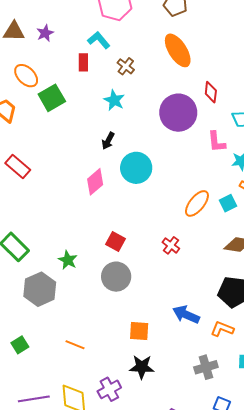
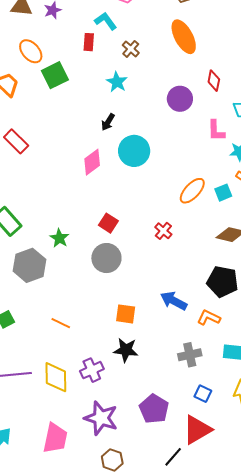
purple circle: (178, 113) -> (180, 99), size x0.7

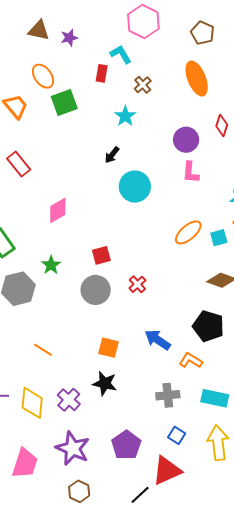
pink L-shape: (216, 131) -> (191, 172), moved
pink diamond: (92, 162) -> (58, 210), moved
red square: (108, 223) -> (101, 255), turned 36
red cross: (163, 231) -> (137, 284), moved
purple cross: (92, 370) -> (69, 400), turned -30

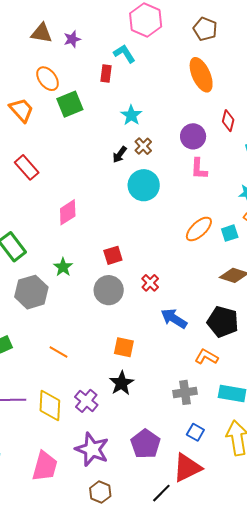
brown cross: (143, 85) -> (143, 146), moved
blue arrow: (158, 340) -> (174, 319), moved
black star: (105, 383) -> (121, 383), turned 30

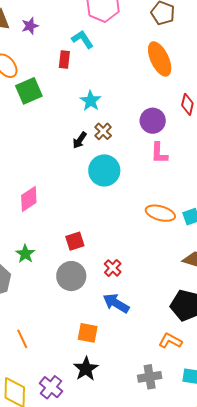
orange ellipse: (199, 229) -> (160, 213), turned 60
blue arrow: (174, 319) -> (116, 303), moved
orange line: (58, 352) -> (22, 339), turned 36

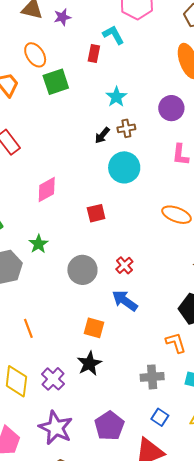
purple circle: (153, 121) -> (171, 108), moved
brown cross: (103, 131) -> (126, 128), turned 30
red square: (75, 241) -> (96, 213), moved
orange L-shape: (170, 341) -> (176, 343), turned 40

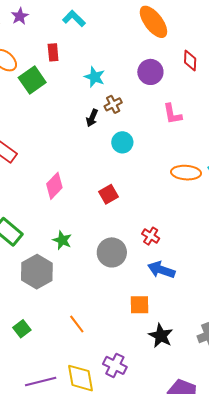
red rectangle: (94, 54) -> (53, 52), moved
cyan circle: (124, 167) -> (122, 142), size x0.7
black star: (89, 364) -> (161, 336), moved

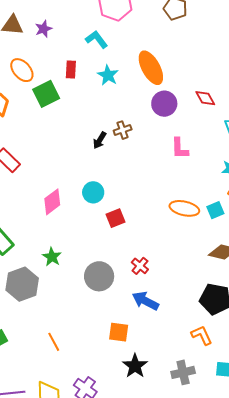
orange ellipse: (153, 22) -> (151, 68), moved
red diamond: (190, 60) -> (205, 98), turned -40
cyan star: (95, 77) -> (108, 75), moved
cyan circle: (122, 142) -> (93, 192), moved
red square: (108, 194) -> (115, 218), moved

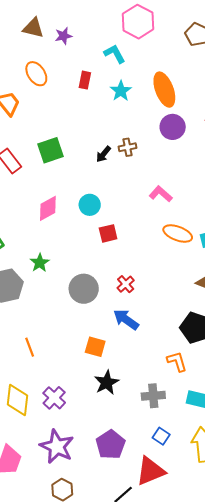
green square: (46, 94) -> (50, 150), moved
pink L-shape: (180, 148) -> (161, 194), moved, turned 125

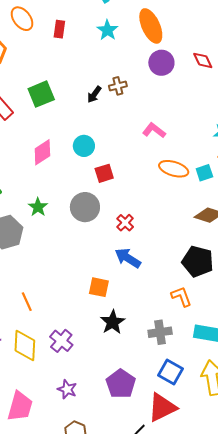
red rectangle: (85, 80) -> (59, 29), moved
gray circle: (84, 289) -> (85, 207), moved
orange line: (30, 347) -> (27, 302), moved
blue square: (161, 436) -> (171, 372), size x1.4
purple star: (57, 447) -> (67, 389), size x0.6

